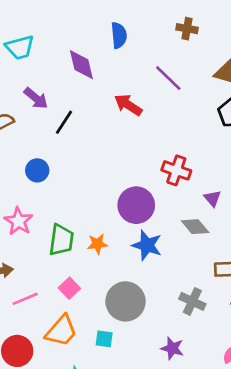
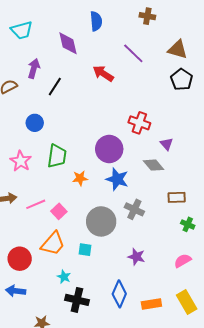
purple arrow: (36, 98) -> (34, 68), turned -114
green trapezoid: (61, 240) -> (57, 156), moved
pink line: (25, 299) -> (36, 204), moved
gray cross: (192, 301) -> (134, 209), moved

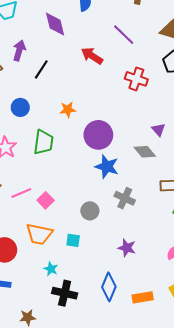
red cross: (139, 123) -> (136, 79), moved
orange star: (80, 178) -> (68, 110), moved
gray circle: (101, 221) -> (90, 211), size x0.6
orange trapezoid: (53, 244) -> (39, 234), turned 60

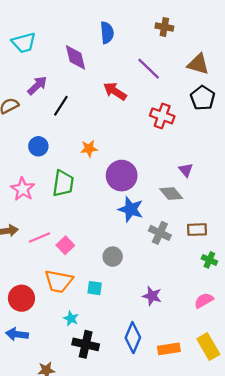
purple arrow: (19, 50) -> (37, 86), turned 30
gray cross: (125, 198) -> (160, 233), moved

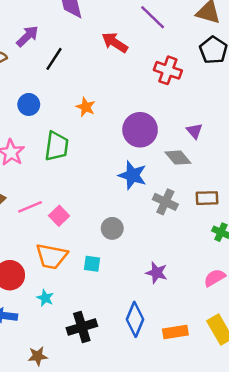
orange star: (89, 149) -> (86, 107), turned 30
purple circle: (122, 176) -> (140, 130), moved
cyan star: (71, 318) -> (45, 298), moved
black cross: (86, 344) -> (82, 327), turned -30

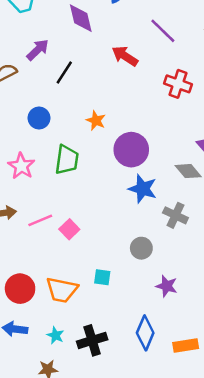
purple circle: (140, 130) -> (131, 150), moved
gray circle: (112, 228) -> (141, 248), moved
orange trapezoid: (52, 256) -> (62, 290), moved
cyan star: (45, 298) -> (55, 335), moved

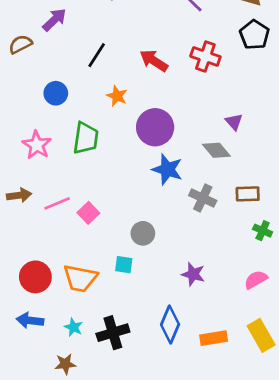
red arrow: (125, 56) -> (154, 61), moved
black line: (64, 73) -> (97, 55), moved
gray circle: (141, 248) -> (143, 233), moved

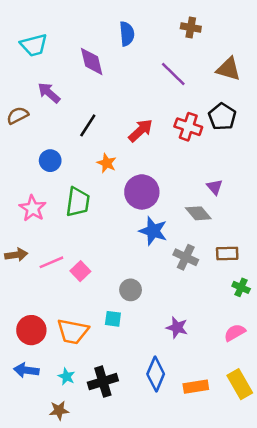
purple arrow: (54, 20) -> (49, 93), turned -95
black pentagon: (254, 35) -> (222, 117), moved
red arrow: (154, 61) -> (141, 130), turned 104

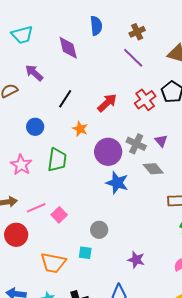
brown cross: (191, 28) -> (137, 32), moved, turned -35
red cross: (188, 127) -> (145, 100), turned 35
purple triangle: (215, 187) -> (161, 141), moved
gray cross: (186, 257) -> (136, 144), moved
red circle: (31, 330) -> (16, 235), moved

